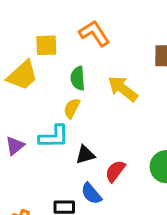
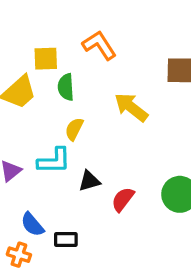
green semicircle: (78, 78) -> (66, 87), moved
blue semicircle: (91, 194) -> (32, 224), moved

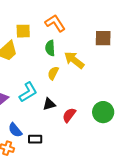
green semicircle: (66, 87) -> (50, 48), moved
yellow semicircle: (74, 129) -> (53, 73), moved
cyan L-shape: (54, 161) -> (28, 92), turned -30

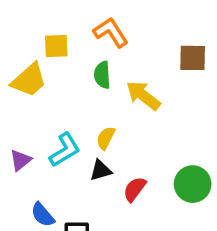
yellow semicircle: (53, 73) -> (106, 138), moved

